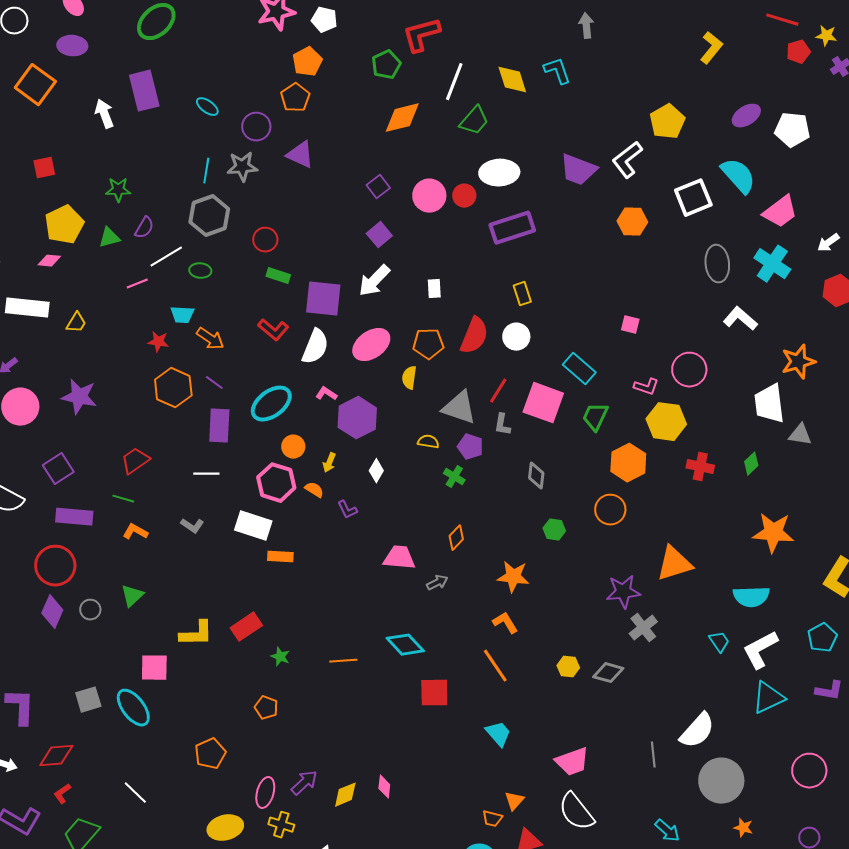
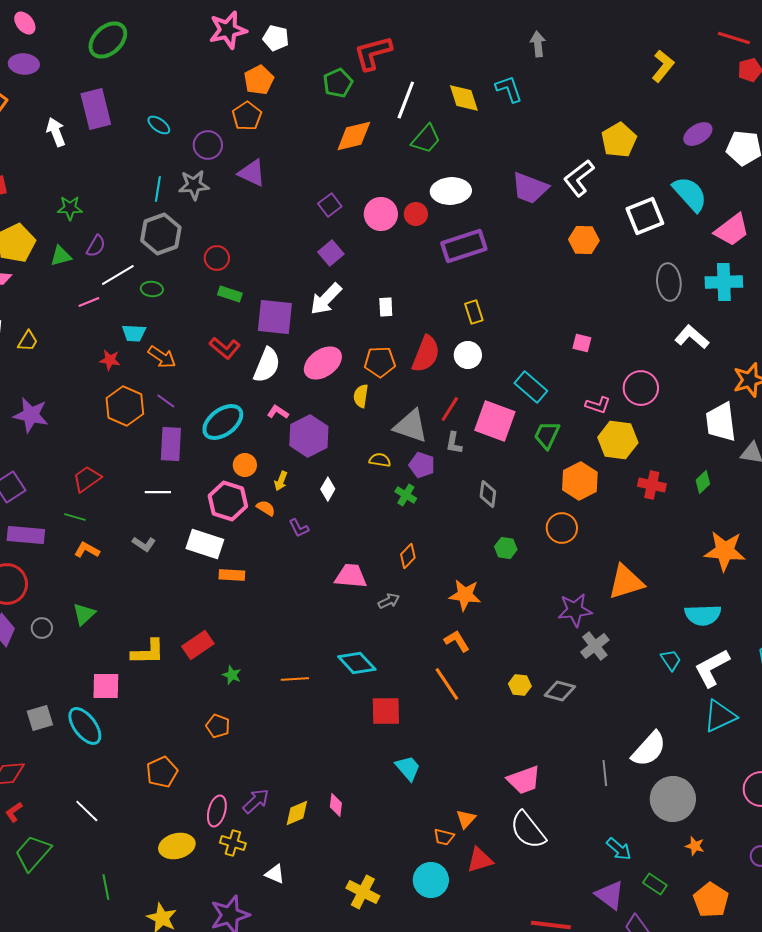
cyan cross: (772, 264) -> (724, 282), turned -36
cyan trapezoid: (498, 734) -> (408, 768), moved

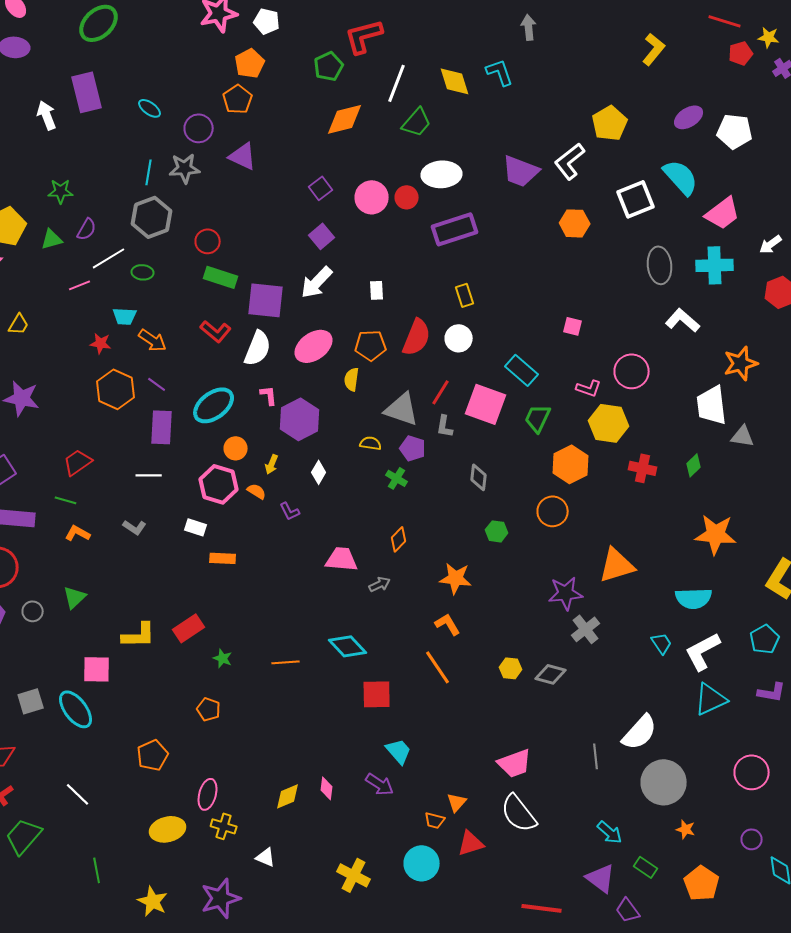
green rectangle: (230, 294) -> (221, 277), size x1.4
pink L-shape: (278, 412) -> (269, 395), turned 50
white rectangle: (205, 544) -> (196, 527), size x0.6
purple arrow: (256, 801) -> (380, 784), moved, turned 76

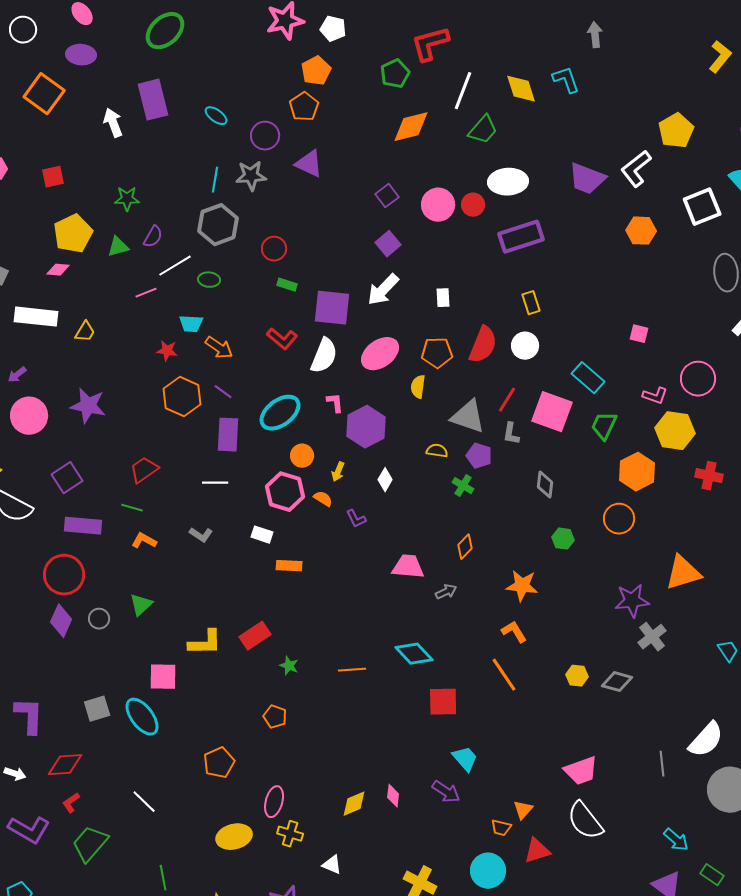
green rectangle: (221, 277) -> (287, 285), size x0.6

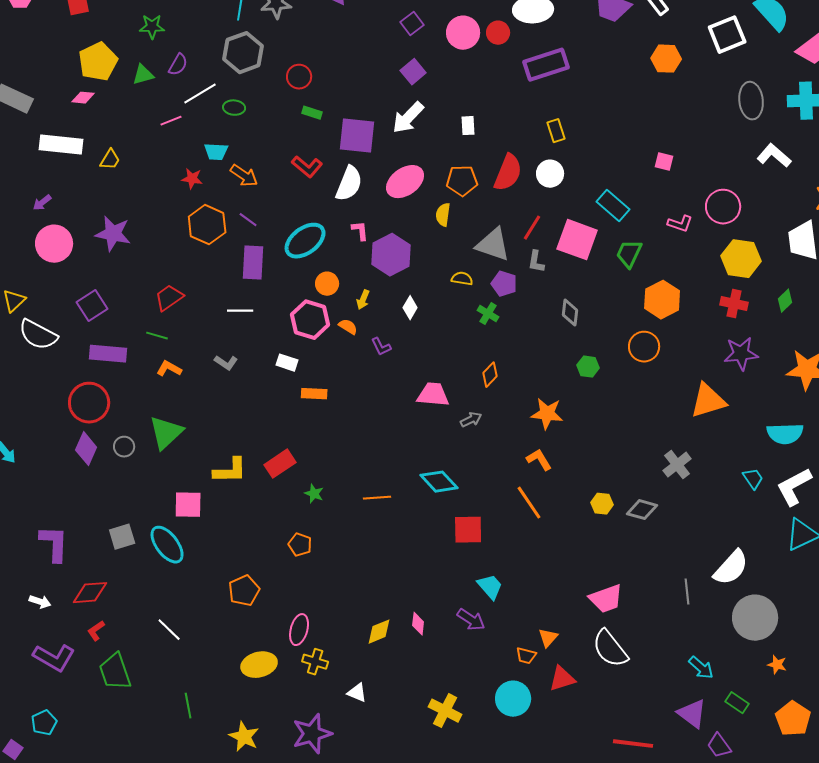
yellow hexagon: (675, 431) -> (741, 259), moved
purple star: (632, 601) -> (741, 354), moved
green triangle: (141, 605) -> (166, 433), size x1.5
green trapezoid: (90, 844) -> (115, 672), turned -60

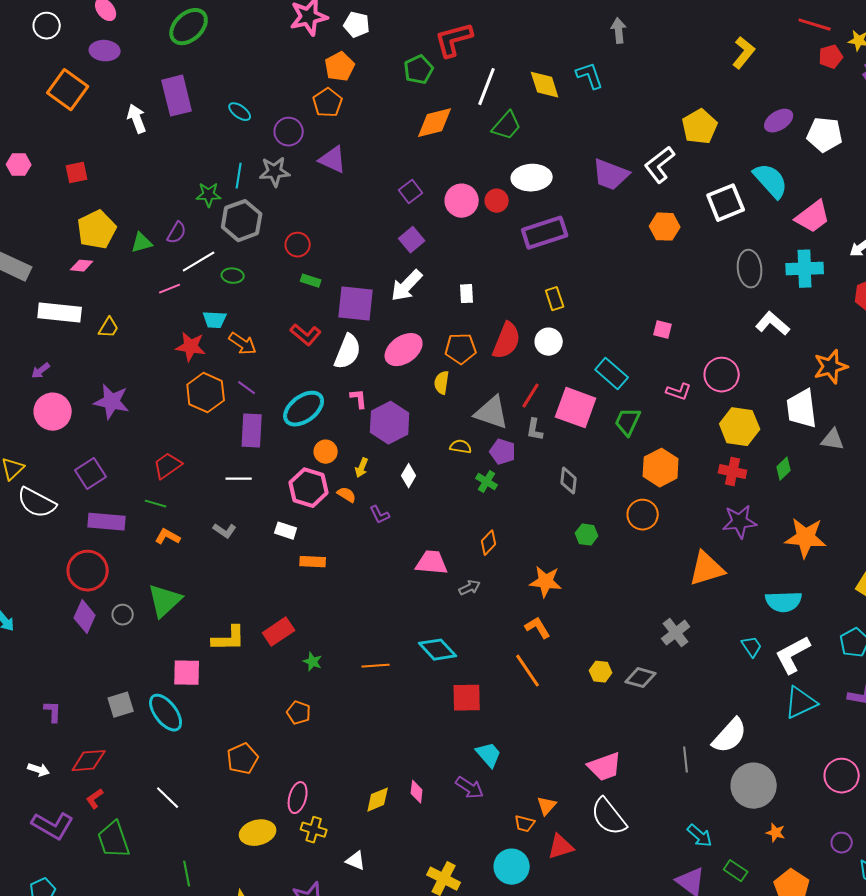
green star: (152, 27) -> (209, 195), moved
red star: (192, 179) -> (191, 347), size x1.4
purple L-shape: (54, 544) -> (53, 712), size x0.6

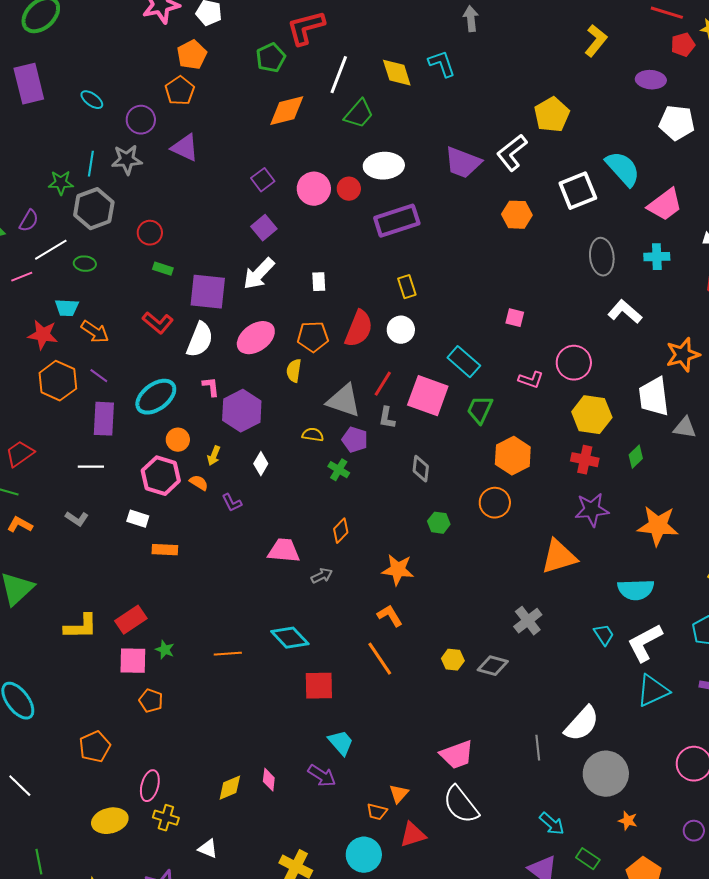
purple ellipse: (779, 121) -> (651, 80), moved, turned 36
cyan cross: (805, 269) -> (657, 257), size x0.7
pink square: (187, 673) -> (133, 661), moved

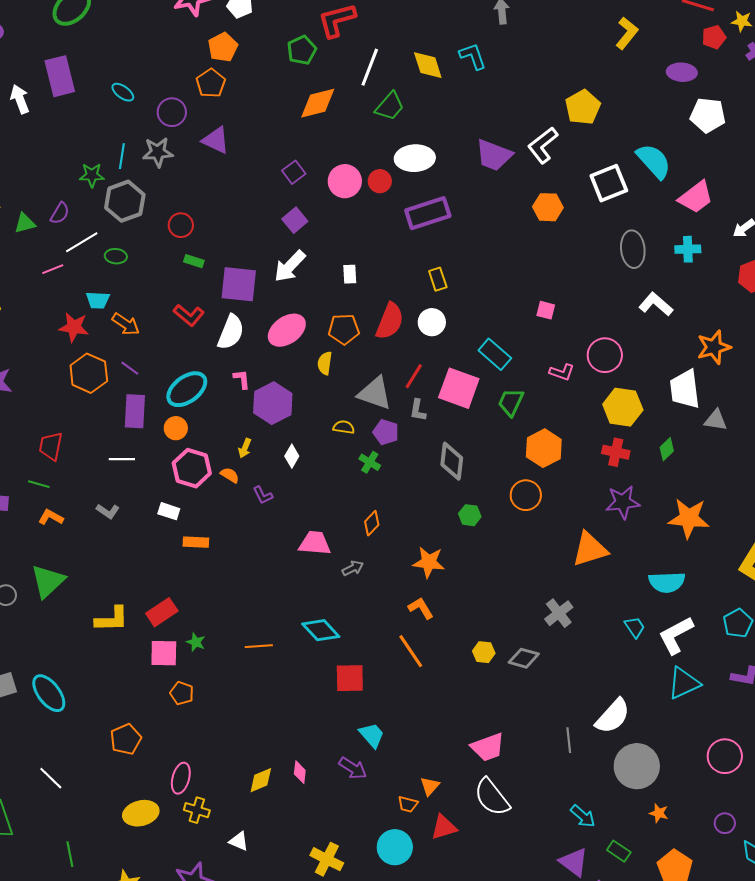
orange circle: (178, 440) -> (176, 428), moved
red trapezoid: (20, 454) -> (51, 446), turned -44
gray diamond: (421, 469) -> (452, 461), size x1.4

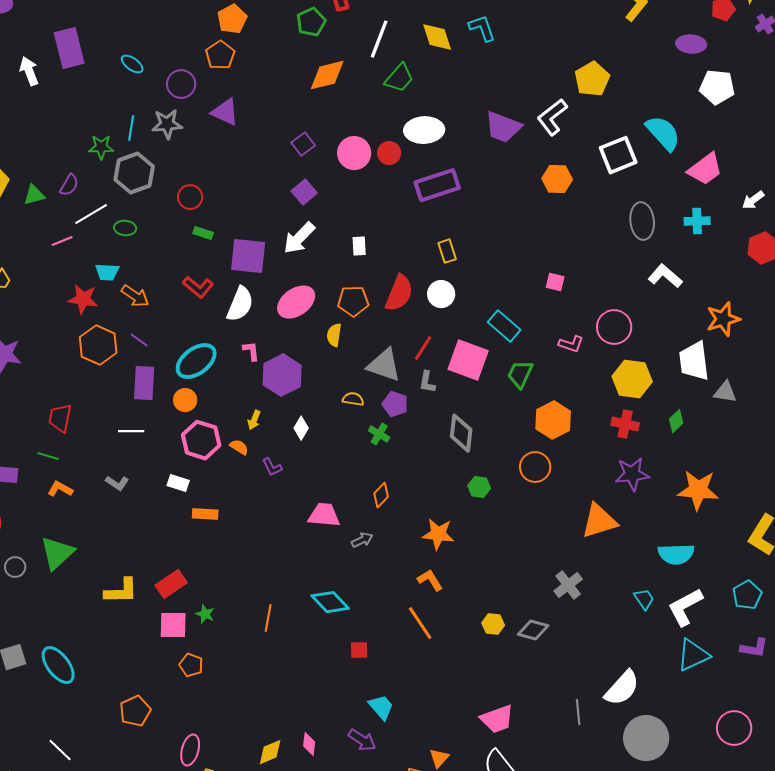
orange line: (259, 646) -> (268, 618), turned -76
red square: (350, 678) -> (359, 650), size x0.6

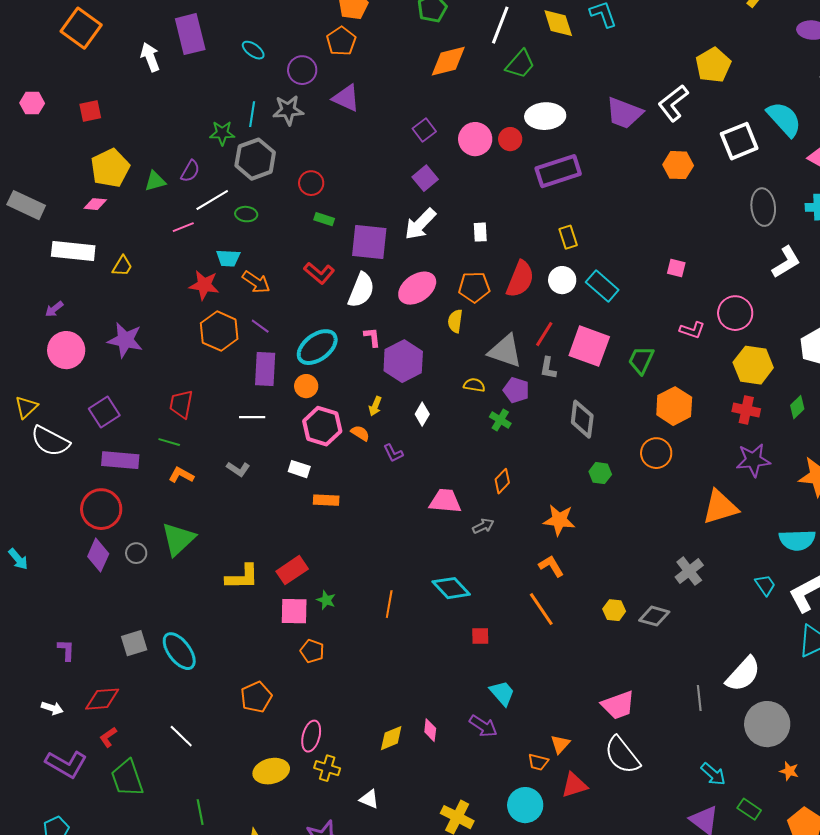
white L-shape: (665, 276) -> (786, 262), turned 108
cyan rectangle: (504, 326) -> (602, 286), moved

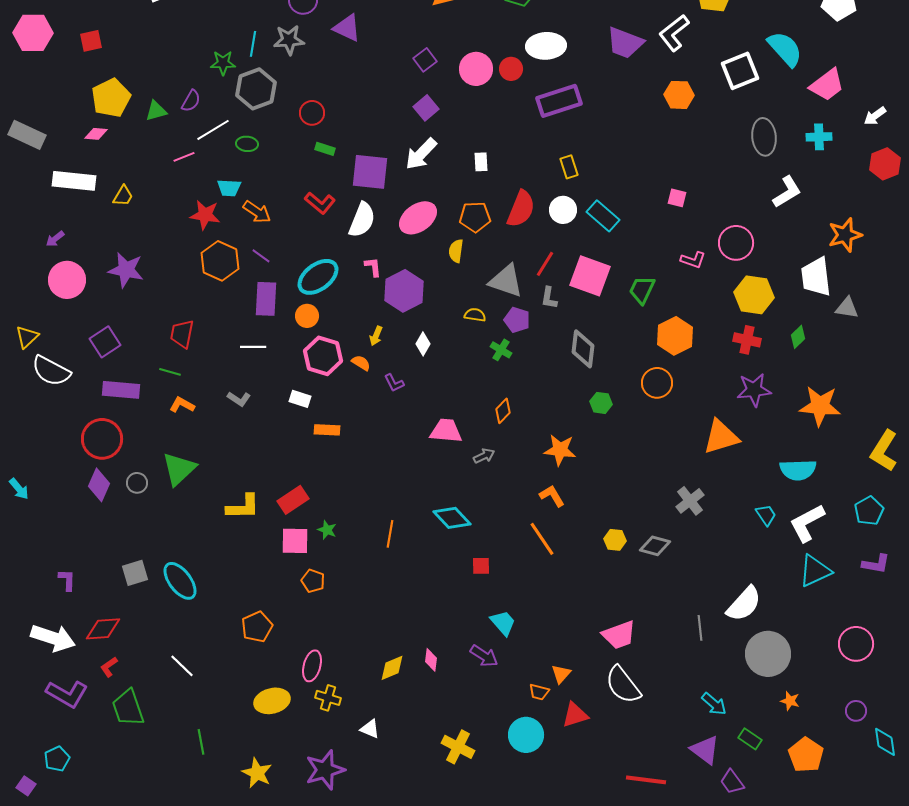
pink hexagon: (32, 103) -> (33, 33), size x1.6
white arrow: (52, 708) -> (53, 638), size x2.0

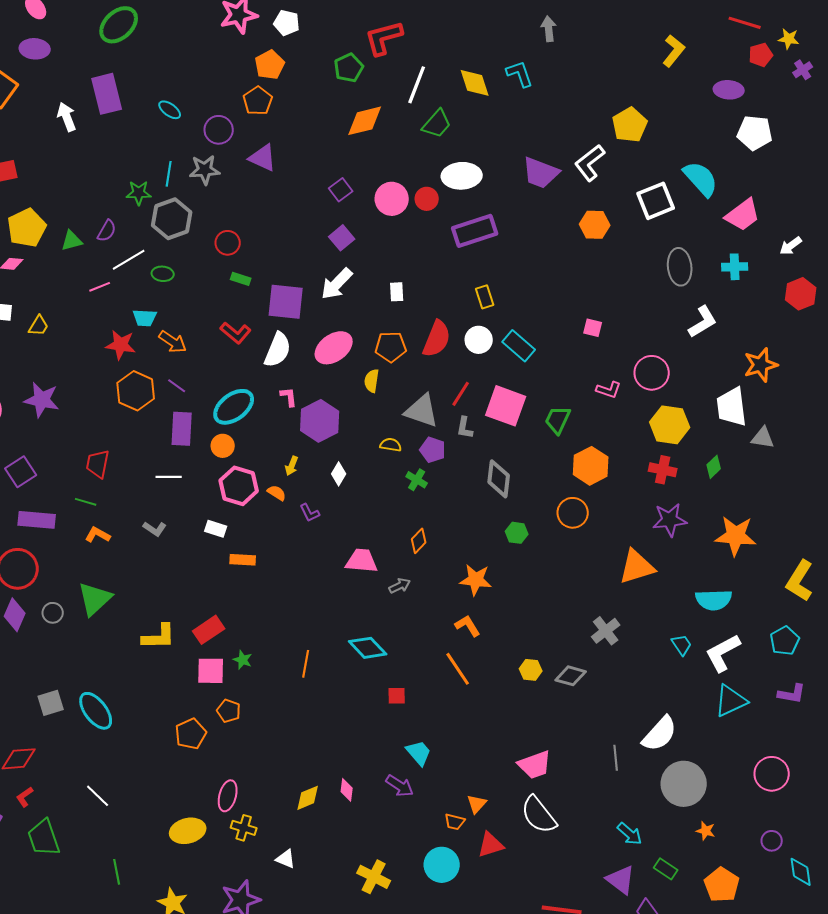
orange pentagon: (257, 627) -> (191, 734), moved

